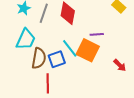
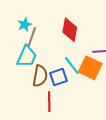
gray line: (44, 13) -> (32, 37), moved

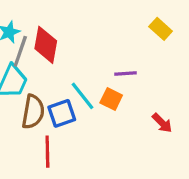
red diamond: (70, 30) -> (46, 45), moved
orange square: (90, 68) -> (111, 99), size x0.6

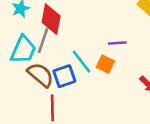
gray line: (20, 51) -> (43, 40), moved
brown semicircle: (33, 112) -> (40, 75), turned -60

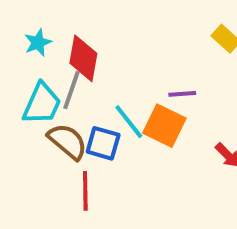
orange square: (105, 64) -> (164, 126), size x1.5
blue square: (64, 76) -> (103, 143), turned 35

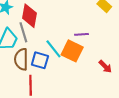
gray line: (71, 90) -> (23, 32), turned -36
brown semicircle: (68, 141) -> (21, 59), turned -130

